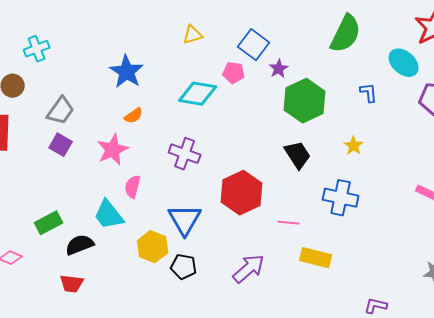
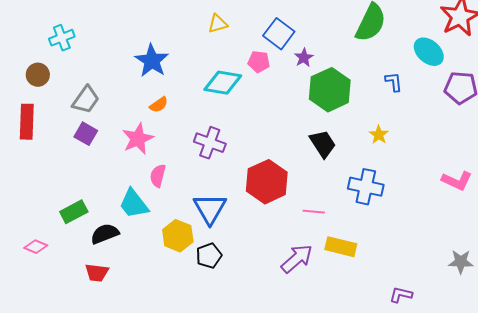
black pentagon: (184, 267) -> (209, 256), turned -30
purple arrow: (249, 269) -> (297, 259), moved

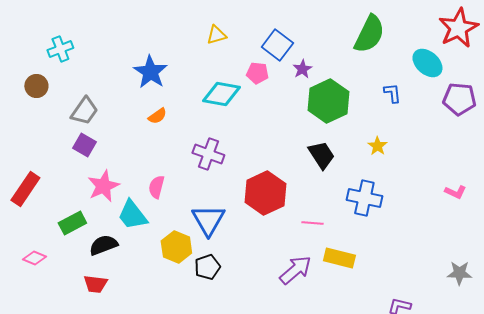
red rectangle: (27, 122) -> (25, 189), moved, turned 32
pink star: (138, 139) -> (103, 186), moved
pink L-shape: (457, 181) -> (455, 192), size x0.7

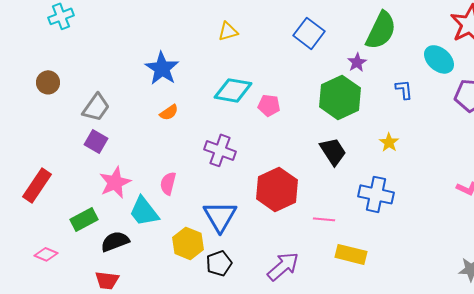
blue square: (277, 45) -> (309, 33), moved
cyan cross: (60, 49) -> (61, 16), moved
purple star: (302, 69) -> (357, 62), moved
pink pentagon: (257, 73) -> (269, 105), moved
purple arrow: (295, 270) -> (283, 266), moved

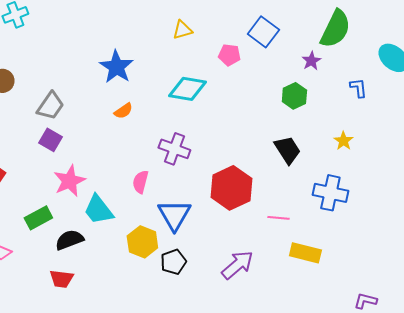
green hexagon: (340, 97) -> (294, 96), size x0.6
pink pentagon: (269, 105) -> (229, 55), moved
pink semicircle: (168, 183) -> (140, 182), moved

